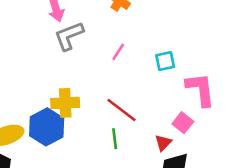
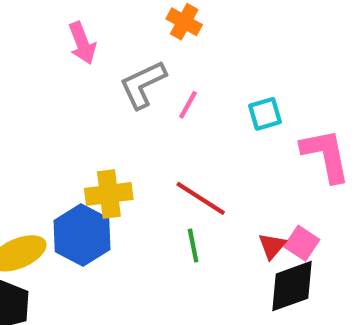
gray L-shape: (69, 36) -> (143, 84), moved
pink square: (183, 123) -> (302, 243), moved

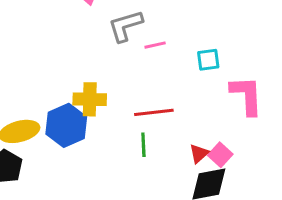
pink line: (188, 105) -> (155, 45), turned 40
red line: (201, 198) -> (154, 112), turned -48

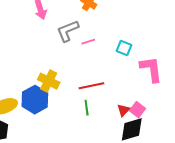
cyan square: (208, 60) -> (124, 48), turned 35
yellow cross: (90, 99) -> (49, 81), turned 30

